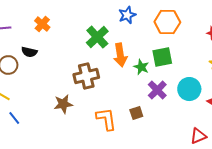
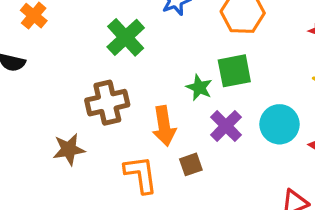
orange arrow: (120, 55) -> (164, 126), moved

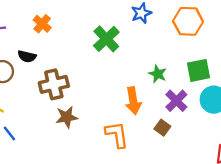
green square: (234, 71) -> (199, 70), moved
brown cross: (107, 103) -> (54, 84), moved
brown square: (191, 164) -> (162, 128), moved, turned -35

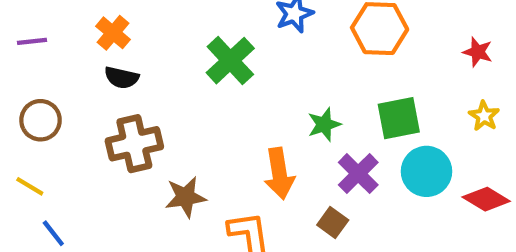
black semicircle: (27, 56) -> (122, 78), moved
green star: (158, 74) -> (324, 124), turned 30
brown star: (67, 117) -> (186, 197), moved

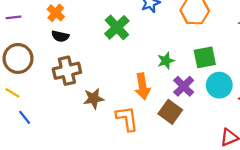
brown circle: (41, 120) -> (18, 58), size x1.4
brown square: (333, 223) -> (170, 112), size x1.5

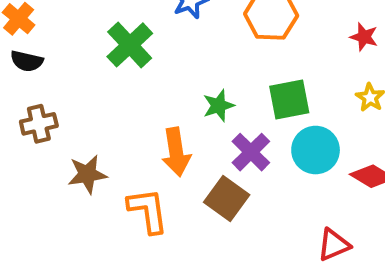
brown cross: (67, 71) -> (39, 124), size x0.7

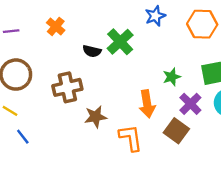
black semicircle: (27, 61) -> (92, 51), moved
brown cross: (39, 124) -> (67, 87), size x1.4

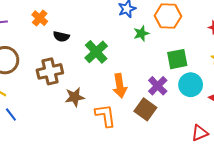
green cross: (120, 42) -> (96, 52), moved
black semicircle: (92, 51) -> (61, 37), moved
green star: (172, 77) -> (141, 33), moved

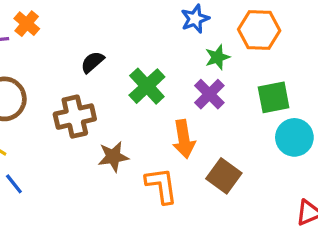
orange cross: (40, 18) -> (27, 24), moved
black semicircle: (61, 37) -> (92, 62), turned 126
purple cross: (158, 86) -> (209, 94), moved

